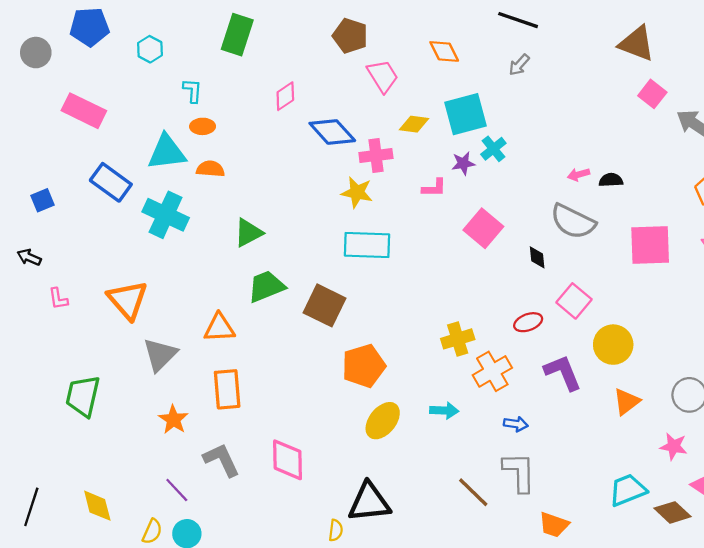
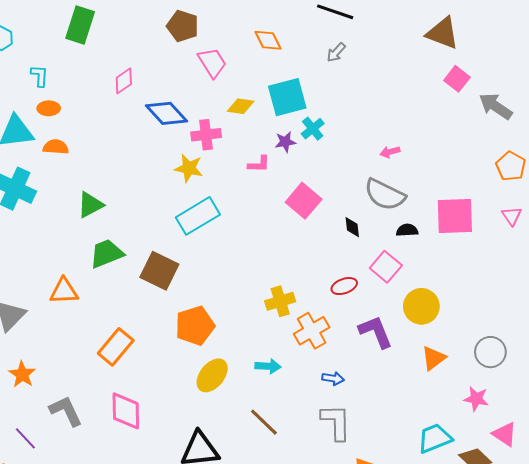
black semicircle: (611, 180) -> (407, 230), moved
cyan rectangle: (367, 245) -> (198, 216), turned -33
orange rectangle: (227, 389) -> (116, 347), moved, turned 45
brown line: (473, 492) -> (264, 422), moved

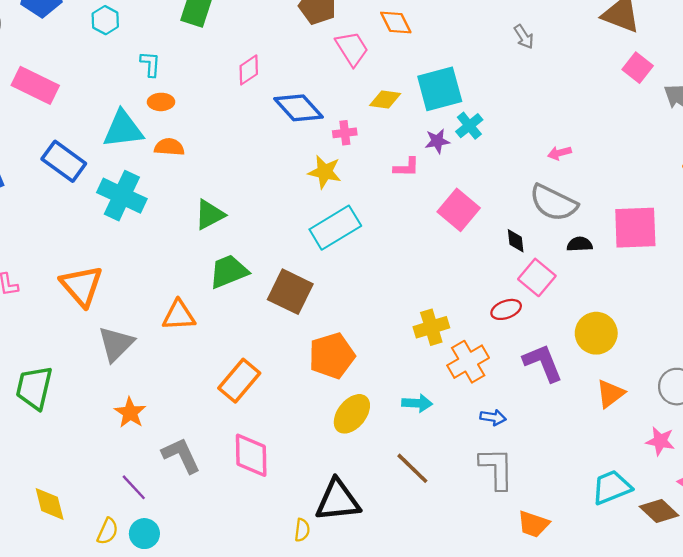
orange diamond: (268, 40) -> (396, 22), moved
gray arrow: (336, 52) -> (524, 37), moved, turned -75
pink cross: (206, 135) -> (345, 133), size x0.7
pink square: (386, 267) -> (537, 277), moved

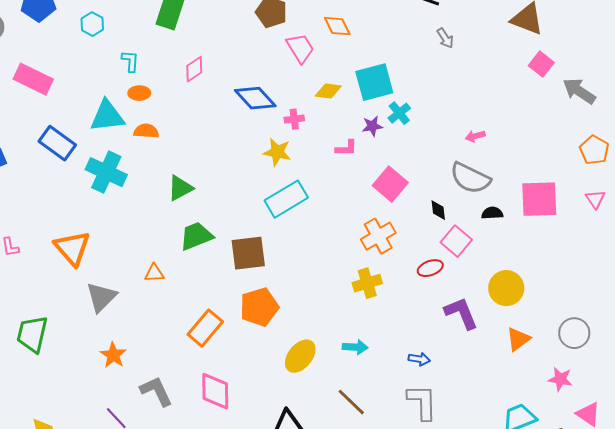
pink diamond: (249, 70) -> (194, 69), moved
brown square: (290, 292) -> (248, 253), turned -33
orange triangle: (179, 315) -> (154, 273), size x0.7
orange pentagon: (332, 356) -> (259, 307), moved
orange cross: (468, 362) -> (378, 236), moved

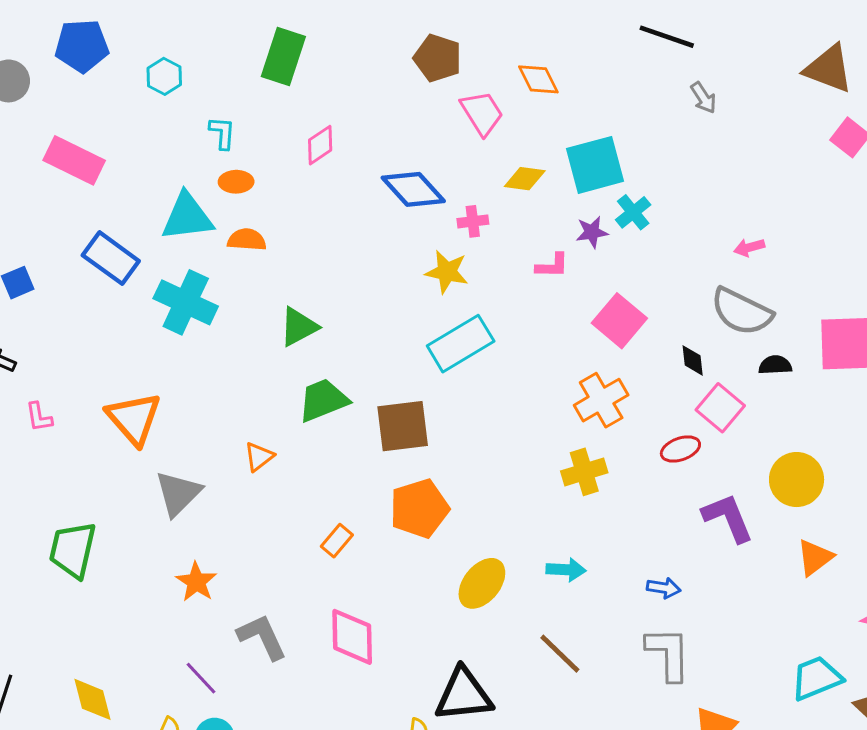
orange triangle: (154, 273) -> (259, 457), turned -35
orange rectangle: (205, 328) -> (337, 541), size x0.6

